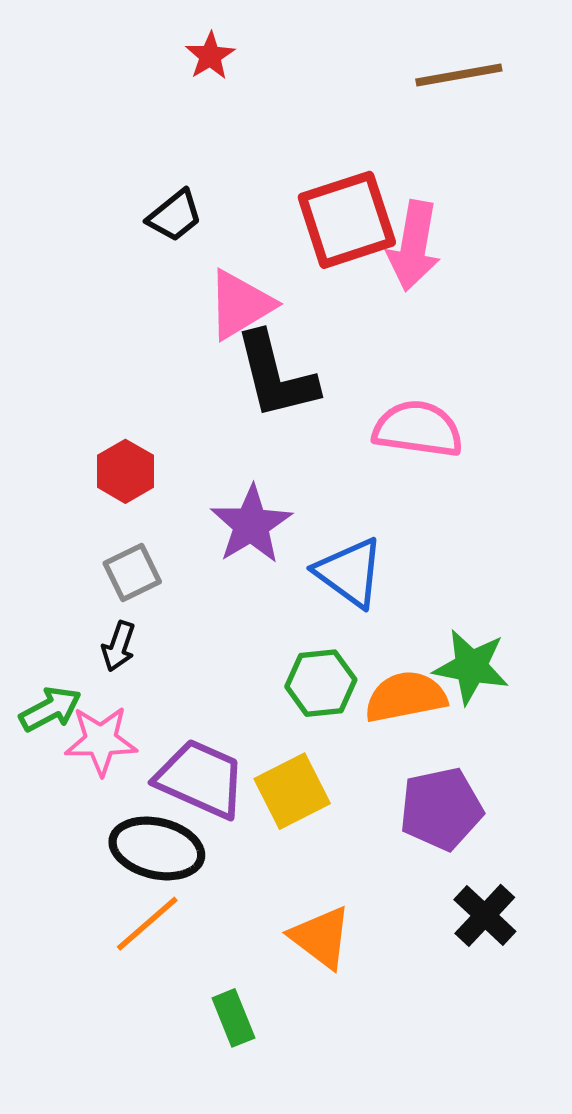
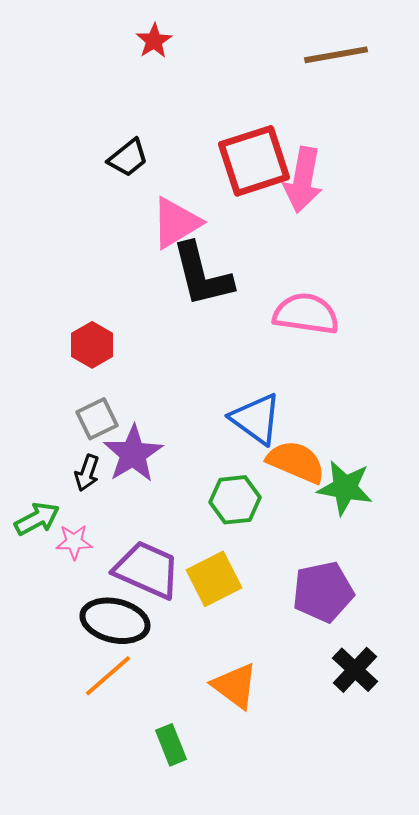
purple star: (251, 525) -> (133, 454), moved
orange semicircle: (406, 697) -> (296, 462), moved, turned 34
pink star: (101, 741) -> (74, 542), size x0.7

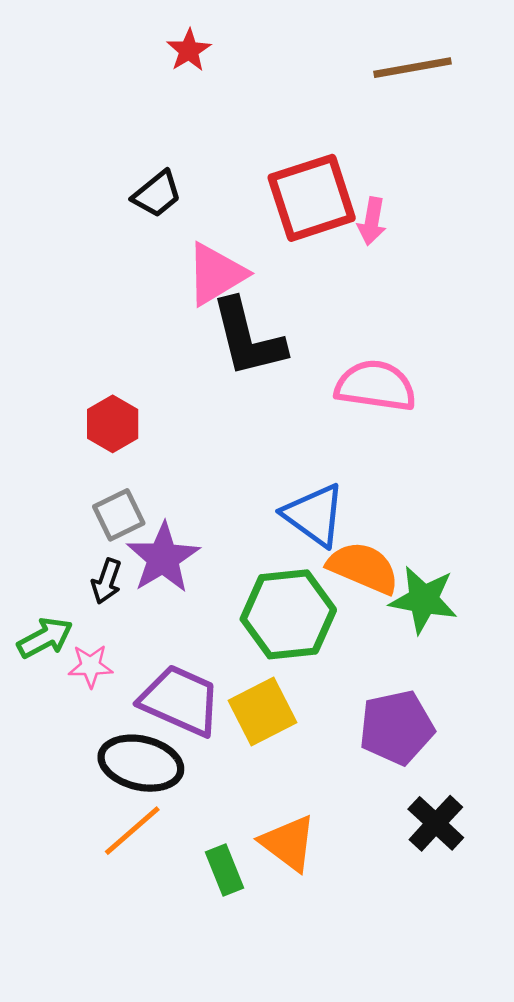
pink arrow: (303, 180) -> (372, 221), size x0.6
green hexagon: (235, 500) -> (288, 614), size x1.5
green rectangle: (171, 745) -> (224, 870), moved

